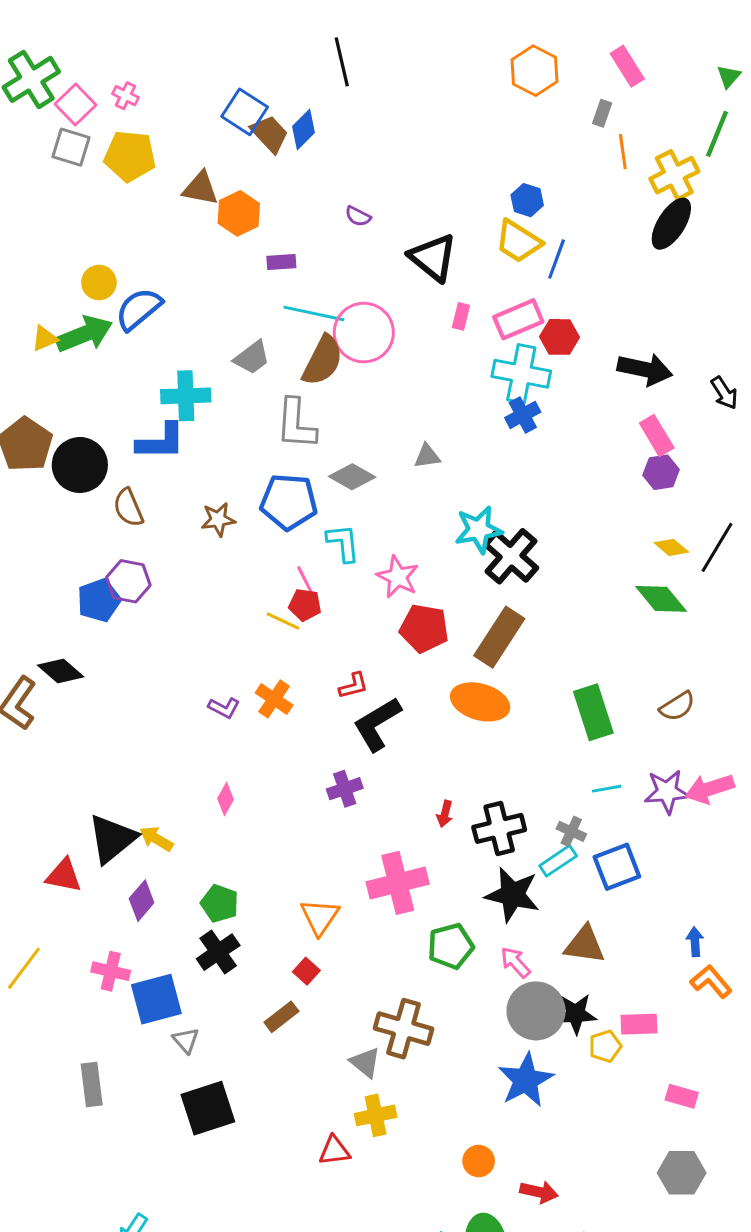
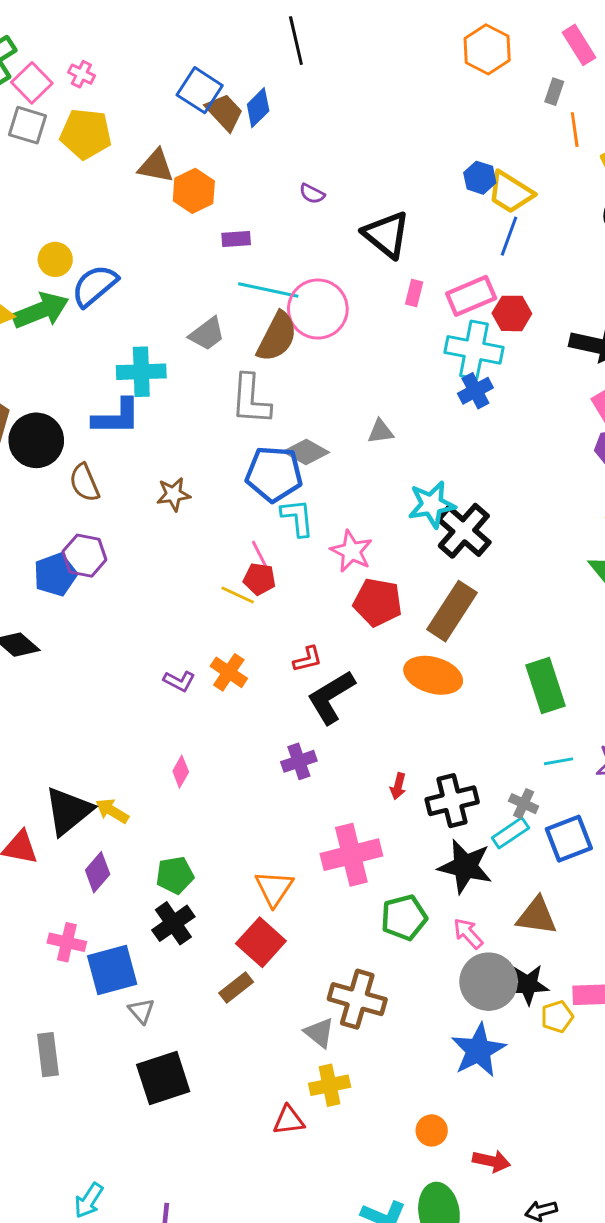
yellow trapezoid: (518, 241) -> (510, 192), moved
blue pentagon: (289, 502) -> (274, 474), moved
green pentagon: (220, 904) -> (175, 875), turned -30
red square: (306, 971) -> (261, 942), size x1.8

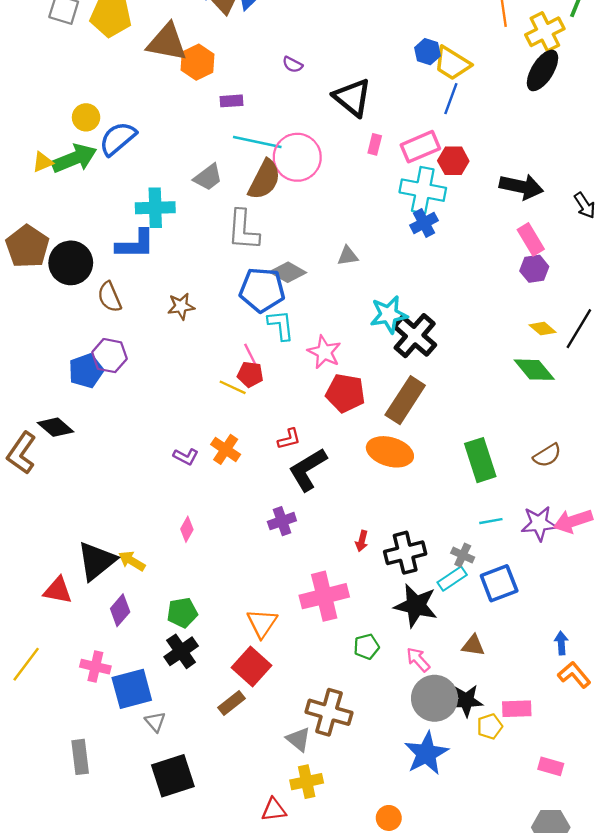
brown triangle: (156, 166) -> (167, 42), size x1.4
brown triangle: (537, 916) -> (473, 645), size x0.7
green pentagon: (404, 917) -> (366, 647), size x0.7

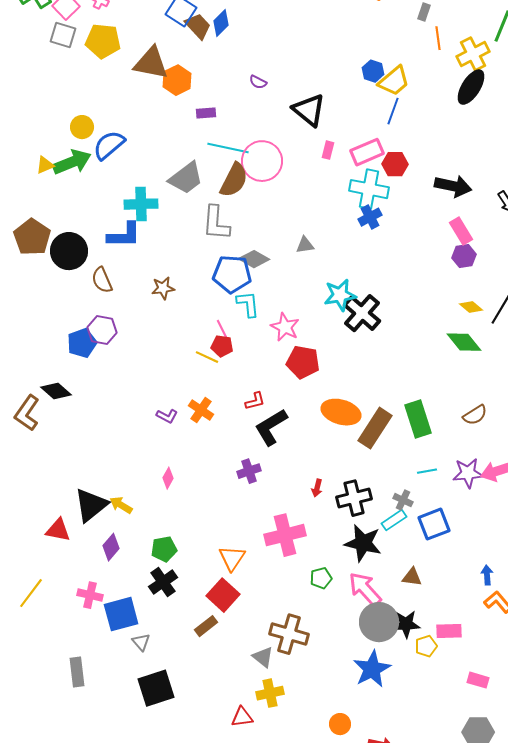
yellow trapezoid: (452, 63) -> (394, 81), turned -72
gray trapezoid: (208, 177) -> (186, 178), size x1.4
brown rectangle: (405, 400) -> (375, 428), moved
pink arrow: (418, 660) -> (365, 589), size x1.6

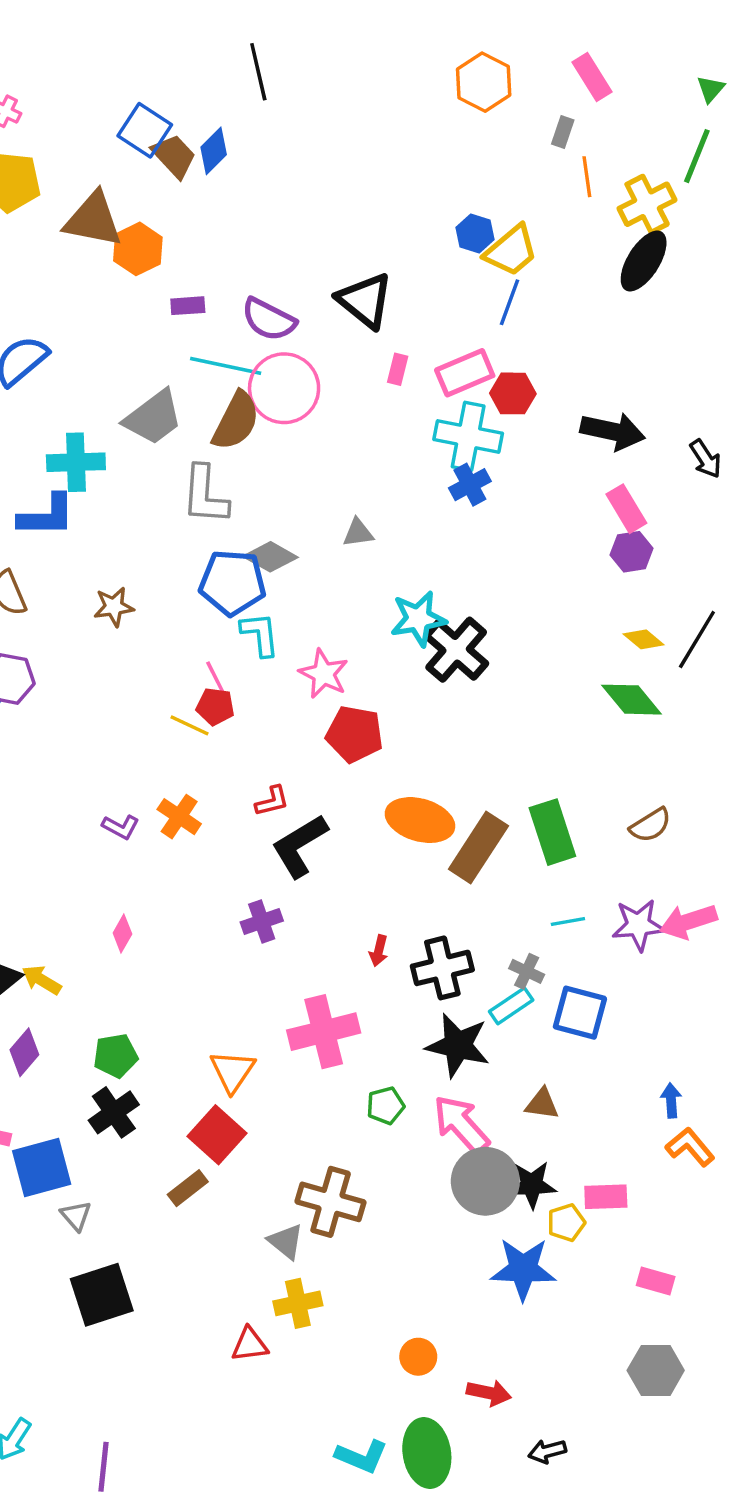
purple semicircle: (258, 82) -> (269, 319), moved, size x1.8
blue square: (434, 524) -> (580, 1013), turned 36
blue star: (372, 669) -> (523, 1269), moved, turned 30

